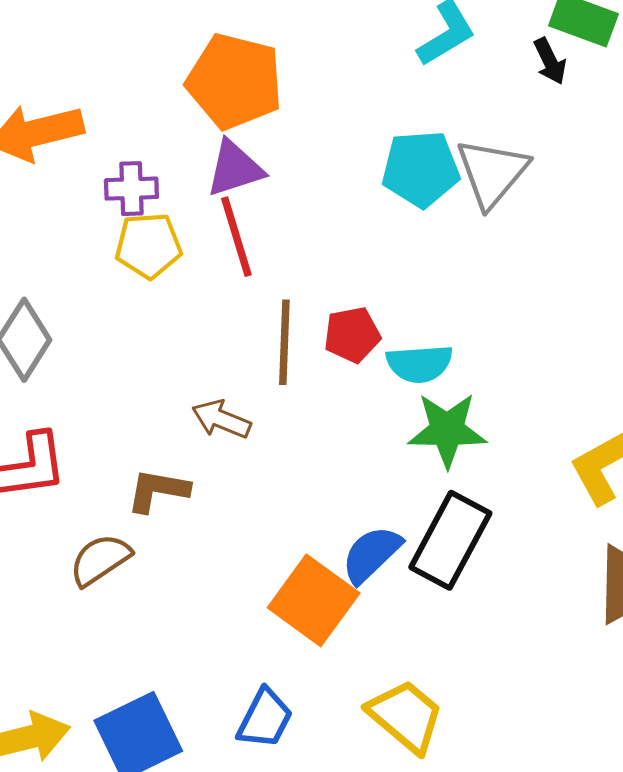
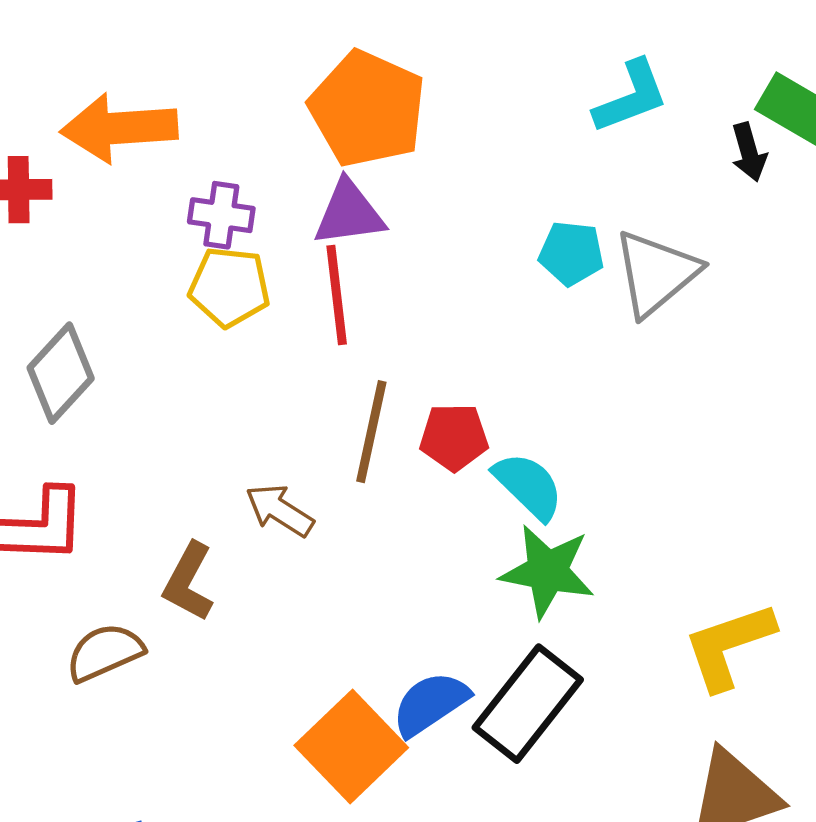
cyan pentagon: (421, 169) -> (571, 253), size x0.7
cyan semicircle: (419, 364) -> (528, 486), turned -142
brown L-shape: (158, 490) -> (189, 582), turned -82

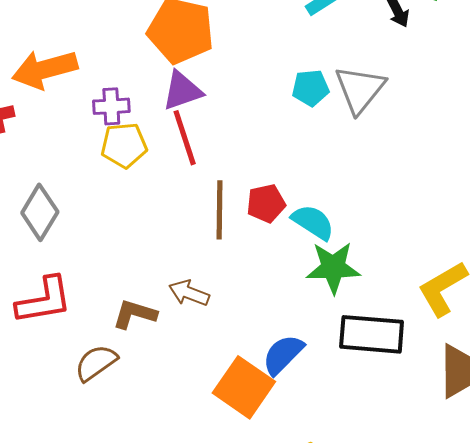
brown arrow: (280, 510) -> (189, 293), moved
brown L-shape: (189, 582) -> (135, 314), turned 90
black rectangle: (528, 704) -> (372, 334), moved, turned 68

